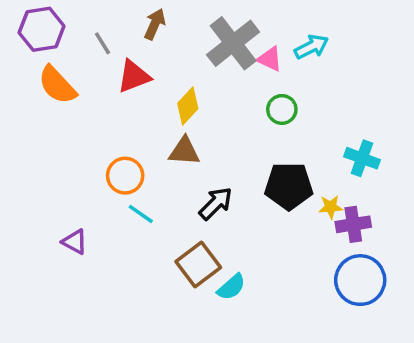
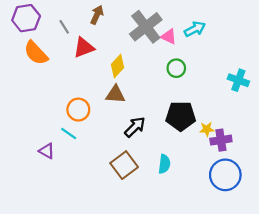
cyan cross: (362, 158) -> (238, 80), moved
cyan line: (141, 214) -> (69, 134), moved
cyan semicircle: (231, 287) -> (164, 164), moved, turned -42

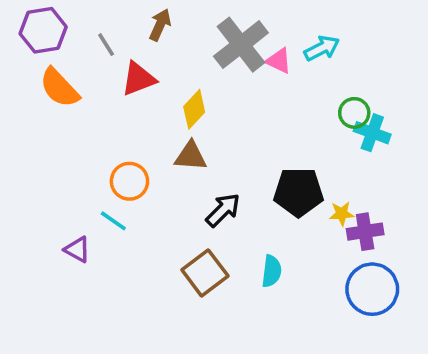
green circle: (176, 68) -> (354, 113), moved
cyan cross: (238, 80) -> (372, 133), moved

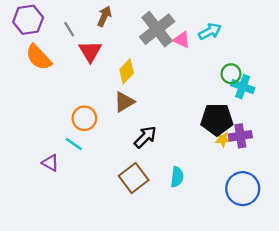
red triangle: (138, 79) -> (90, 51), turned -40
brown triangle: (191, 156) -> (124, 102), turned -35
black pentagon: (298, 192) -> (217, 119), moved
purple cross: (365, 232) -> (240, 136), moved

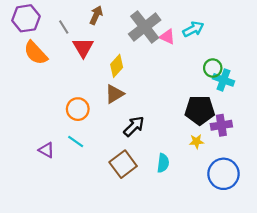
yellow star: (223, 139) -> (197, 141), moved
cyan line: (74, 144) -> (76, 141), moved

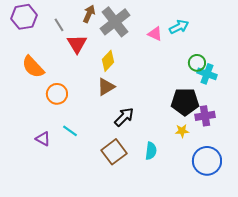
gray cross: (145, 27) -> (115, 22), moved
orange semicircle: (36, 53) -> (33, 67), moved
orange circle: (78, 109) -> (57, 94), moved

